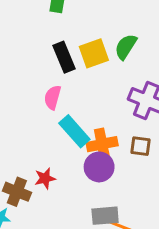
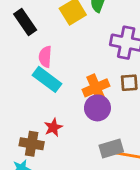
black rectangle: (64, 57) -> (25, 22), moved
cyan rectangle: (74, 131) -> (47, 79), moved

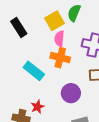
pink semicircle: (45, 57) -> (59, 39), moved
orange cross: (96, 88) -> (60, 58), moved, turned 36

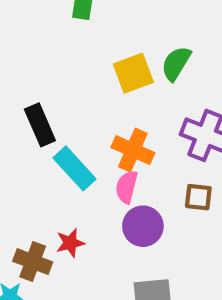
black rectangle: (19, 28) -> (40, 125), moved
pink semicircle: (59, 39) -> (127, 187), moved

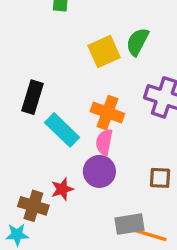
black rectangle: (40, 125) -> (32, 97), turned 44
brown square: (198, 197) -> (160, 178), moved
purple circle: (143, 226) -> (99, 171), moved

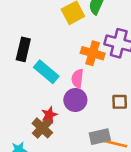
orange cross: (107, 113) -> (93, 53), moved
brown cross: (33, 206) -> (42, 128), moved, turned 30

